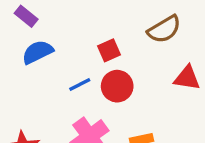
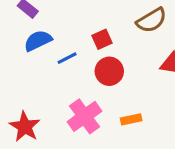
blue line: (80, 85) -> (67, 58), moved

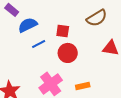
red square: (102, 39) -> (63, 31), turned 32
blue semicircle: (38, 41) -> (28, 25), moved

